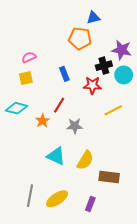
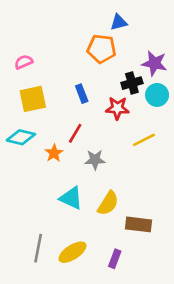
pink semicircle: (29, 57) -> (24, 62), moved
yellow square: (26, 78) -> (33, 99), size x1.5

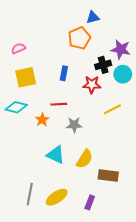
orange pentagon: (102, 49) -> (79, 38), turned -30
blue rectangle: (82, 94) -> (64, 73), turned 32
red line: (75, 133) -> (59, 104), turned 56

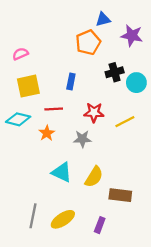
purple star: (121, 49) -> (132, 35), moved
red star: (92, 85) -> (94, 112), moved
red line: (59, 104) -> (54, 109), moved

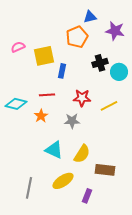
yellow square: (28, 86) -> (44, 56), moved
yellow ellipse: (63, 219) -> (63, 181), moved

